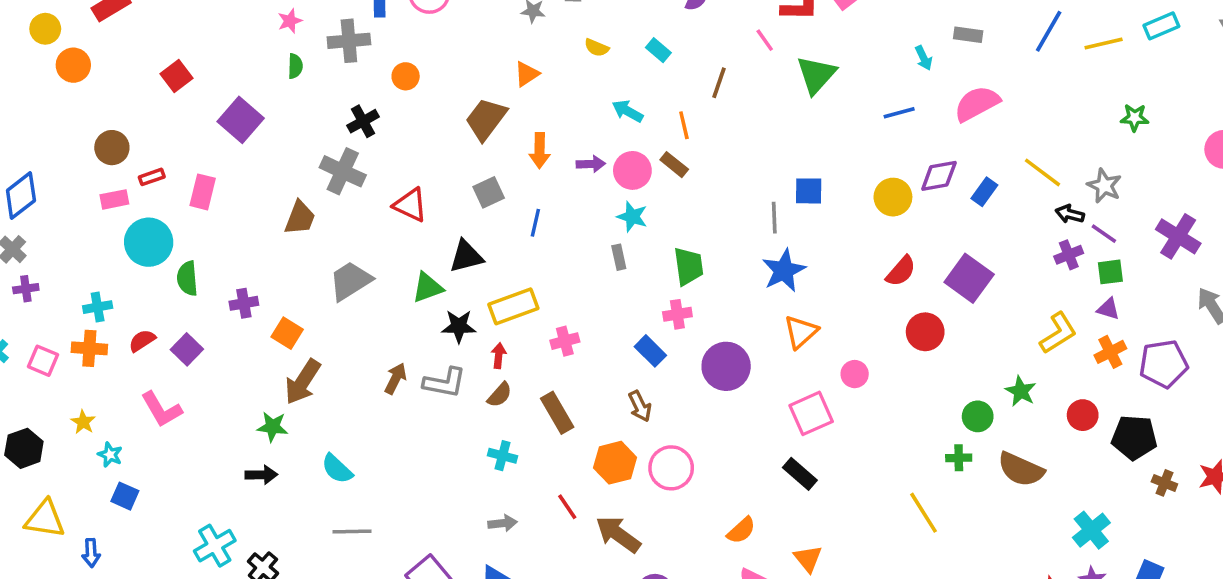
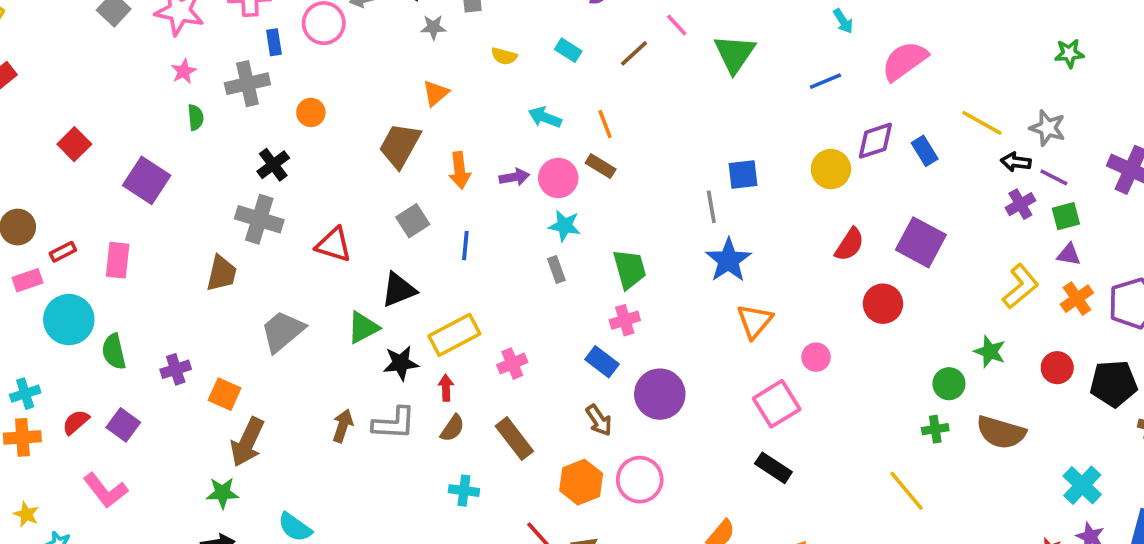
brown line: (719, 83) -> (634, 53), moved, turned 36
blue rectangle: (984, 192) -> (925, 151), turned -60
purple circle: (726, 366) -> (660, 394), moved

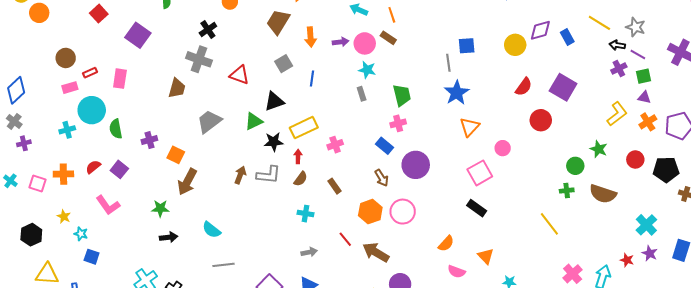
cyan cross: (25, 394) -> (67, 130), moved
brown rectangle: (514, 439) -> (335, 186), size x0.7
green star: (222, 493) -> (160, 208), moved

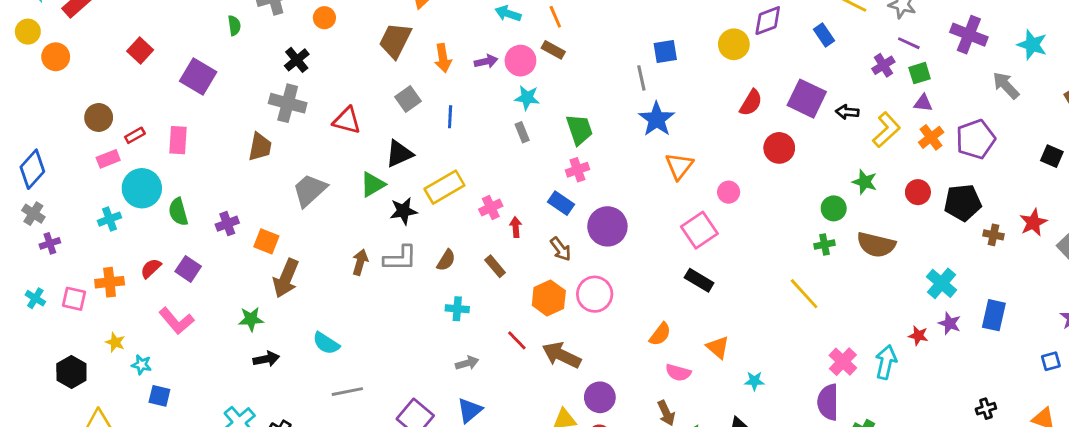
blue rectangle: (567, 37) -> (824, 35), moved
black arrow: (617, 45) -> (847, 112), moved
red arrow: (298, 156) -> (516, 227), moved

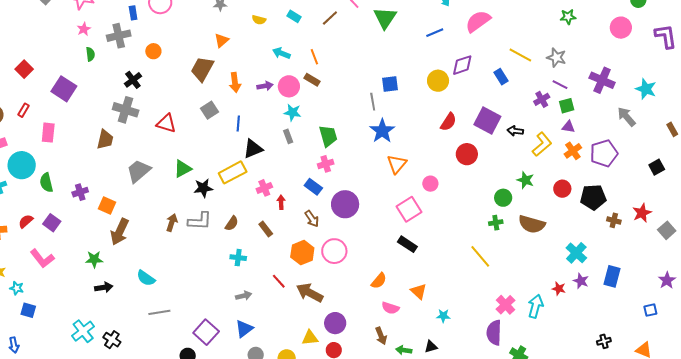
red rectangle: (135, 135) -> (23, 110), moved, turned -32
black triangle: (399, 154) -> (253, 149), moved
black square: (1052, 156) -> (657, 167), turned 35

